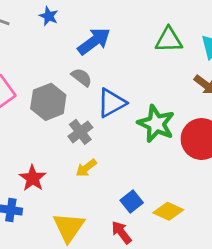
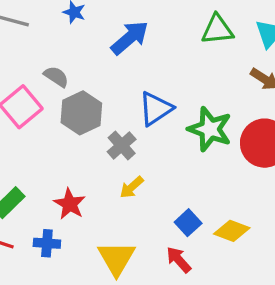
gray semicircle: (82, 77) -> (56, 77), moved

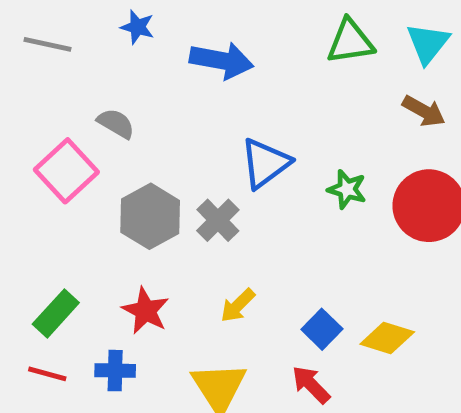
blue arrow: (130, 38) -> (221, 60), turned 54
gray hexagon: (81, 113) -> (150, 216), moved
green star: (210, 129) -> (347, 189), size x0.6
yellow arrow: (132, 187) -> (238, 305), moved

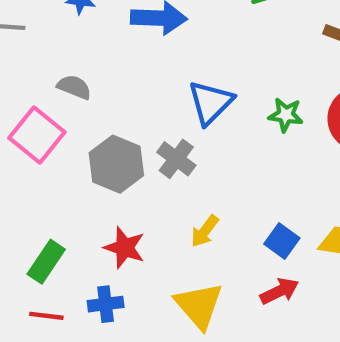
red arrow: (311, 385) -> (279, 291), turned 117

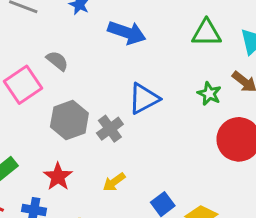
green star: (286, 115) -> (209, 94), moved

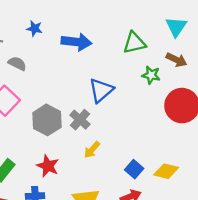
green triangle: (206, 33) -> (134, 43), moved
gray semicircle: (57, 61) -> (17, 63), moved
yellow arrow: (114, 182) -> (92, 150), moved

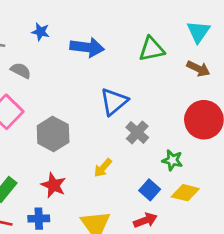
green star: (151, 75) -> (172, 160), moved
gray cross: (80, 120) -> (137, 132), moved

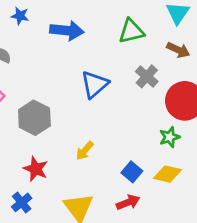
gray cross: (137, 132) -> (147, 76), moved
green star: (172, 160) -> (170, 137), moved, turned -30
blue cross: (39, 219) -> (22, 202), turned -36

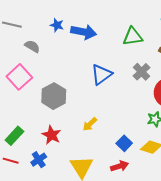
blue star: (20, 16) -> (57, 25), moved

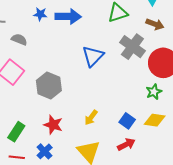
gray cross: (141, 72) -> (132, 47), size x1.4
yellow arrow: (90, 124) -> (91, 118), moved

